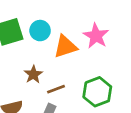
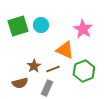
orange triangle: (65, 47) -> (65, 50), moved, turned 42
brown star: (33, 74) -> (34, 66), moved

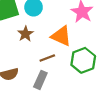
brown star: (34, 66) -> (25, 34), moved

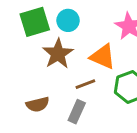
brown star: (25, 34) -> (58, 54), size x1.5

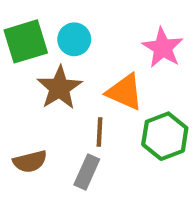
brown line: (85, 84) -> (99, 132), turned -66

